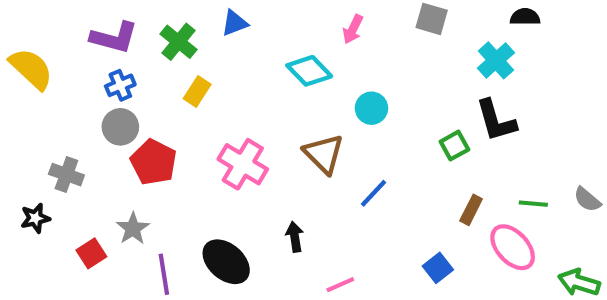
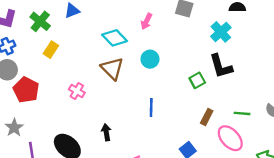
pink arrow: (353, 29) -> (146, 21), moved
brown triangle: (324, 154) -> (112, 69), moved
pink cross: (243, 164) -> (77, 91), size x0.6
blue line: (374, 193) -> (151, 108), turned -42

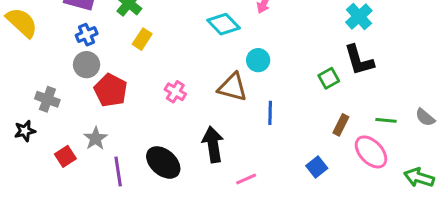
cyan circle: (150, 59) -> (258, 60), moved
brown triangle: (112, 69) -> (233, 87), moved, turned -30
black arrow: (106, 132) -> (213, 144), size x1.6

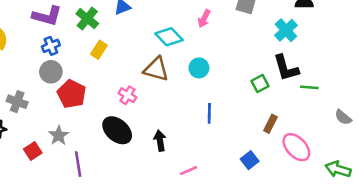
brown triangle: (233, 87) -> (156, 69), moved
green line: (386, 120) -> (309, 87), moved
black arrow: (213, 144) -> (160, 141), size x0.7
black ellipse: (163, 162) -> (117, 130), moved

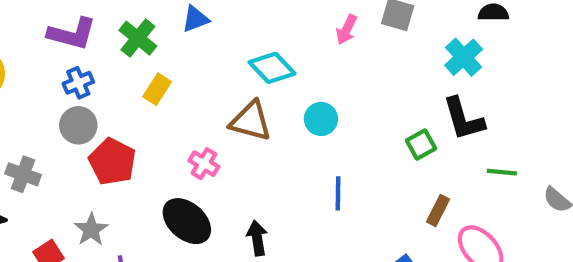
pink arrow: (204, 19) -> (346, 30), moved
green line: (309, 87) -> (502, 172), moved

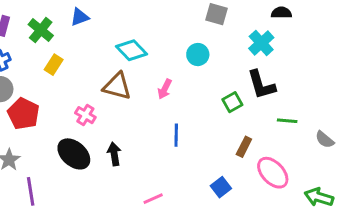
pink arrow: (346, 30) -> (165, 89), moved
cyan circle: (321, 119) -> (198, 55), moved
black arrow: (257, 238) -> (114, 154), moved

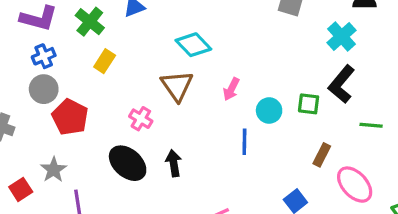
cyan circle: (198, 55) -> (269, 110), moved
black L-shape: (261, 85) -> (341, 84), turned 56
brown triangle: (117, 86) -> (177, 86), turned 40
green square: (232, 102) -> (309, 104), turned 36

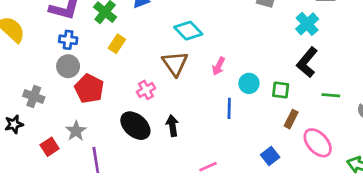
blue cross: (44, 56) -> (68, 40), turned 30
green square: (309, 104) -> (281, 90), moved
pink cross: (141, 119) -> (146, 90), turned 30

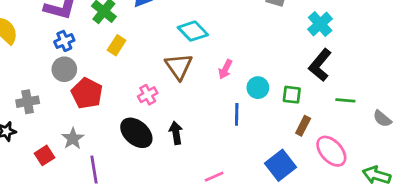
blue cross: (68, 40) -> (64, 41), turned -30
gray cross: (34, 97) -> (28, 102), turned -30
blue square: (270, 156) -> (280, 165), size x1.5

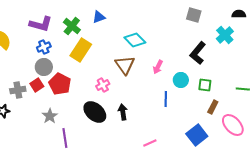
yellow rectangle: (117, 45) -> (81, 50), size x1.6
black L-shape: (320, 65) -> (198, 53), moved
red square: (45, 155) -> (37, 85), moved

